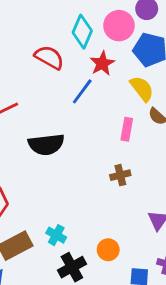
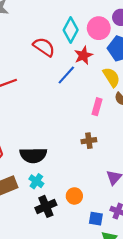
black semicircle: (46, 144) -> (33, 155), moved

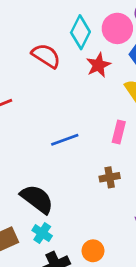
blue line: (66, 75) -> (65, 140), moved, turned 30
black semicircle: (33, 155) -> (37, 199), turned -140

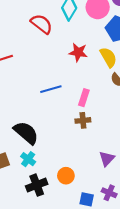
red star: (98, 65) -> (78, 52), moved, turned 30
pink rectangle: (119, 132) -> (84, 98), moved

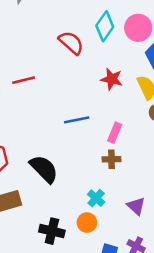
cyan cross: (28, 159) -> (96, 198), moved
purple triangle: (107, 159) -> (136, 206), turned -35
black cross: (37, 185) -> (52, 231), turned 30

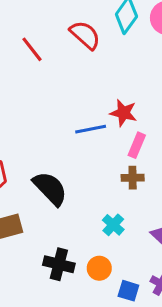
red star: (112, 79) -> (123, 113), moved
red line: (24, 80) -> (32, 49), moved, turned 65
orange circle: (87, 223) -> (99, 268), moved

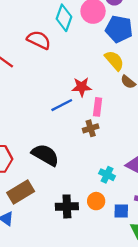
brown cross: (133, 178) -> (91, 128), moved
cyan cross: (113, 225) -> (107, 175), moved

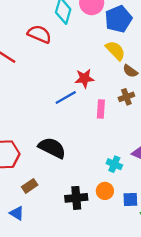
blue pentagon: (119, 29) -> (118, 19), turned -30
pink rectangle: (98, 107) -> (101, 109), moved
brown cross: (91, 128) -> (126, 97), moved
brown rectangle: (21, 192) -> (30, 186), size x0.6

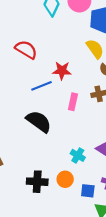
red semicircle: (39, 34) -> (26, 50), moved
black semicircle: (52, 148) -> (39, 121), moved

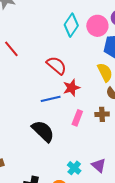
red semicircle: (26, 50) -> (56, 65), moved
red star: (62, 71) -> (71, 88), turned -30

